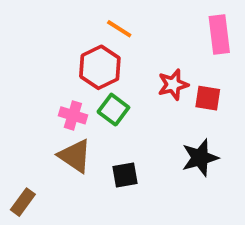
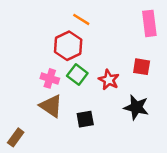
red star: (173, 85) -> (109, 80), moved, turned -30
black star: (200, 158) -> (136, 107), turned 30

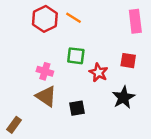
red hexagon: (68, 46) -> (45, 19), moved
green square: (77, 75) -> (76, 56), moved, turned -30
black star: (136, 107) -> (123, 97), turned 30

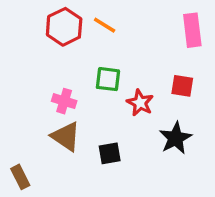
brown rectangle: (14, 125) -> (20, 177), turned -63

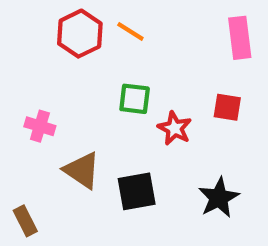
pink cross: (64, 101) -> (40, 126), moved
black star: (175, 138) -> (219, 198), moved
black square: (110, 153) -> (137, 191), size x1.4

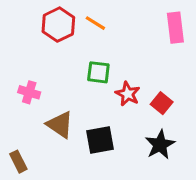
red square: (227, 107) -> (162, 103), moved, turned 30

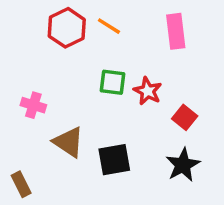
pink rectangle: (175, 28) -> (176, 31), moved
red star: (128, 94) -> (148, 91), moved

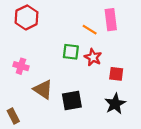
orange line: (109, 26) -> (90, 30), moved
red hexagon: (67, 28) -> (27, 17), moved
red square: (185, 117) -> (116, 74), turned -32

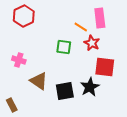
red star: (93, 57) -> (92, 43), moved
red square: (116, 74) -> (105, 67), size x1.5
black star: (115, 104) -> (90, 87), moved

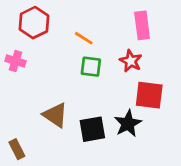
orange line: (81, 27) -> (84, 38), moved
pink cross: (19, 60) -> (16, 61), moved

